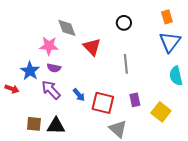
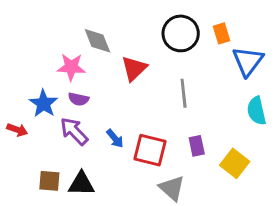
orange rectangle: (167, 17) -> (221, 33), moved
black circle: (124, 23) -> (181, 33), size x1.6
red triangle: (92, 47) -> (134, 69), turned 30

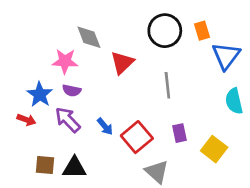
red arrow: (17, 130) -> (26, 120), moved
red square: (150, 150) -> (137, 137), turned 36

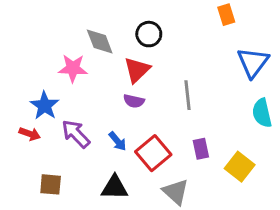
black circle: (165, 31) -> (149, 34), moved, size x0.7
orange rectangle: (202, 31) -> (226, 15), moved
purple semicircle: (72, 90) -> (134, 101), moved
black triangle: (74, 168) -> (115, 187), moved

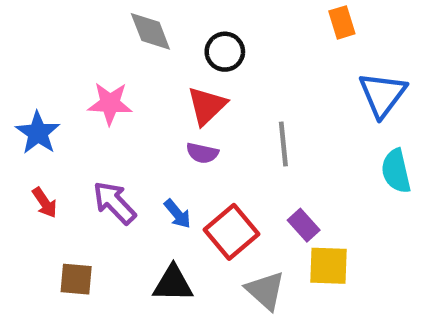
gray diamond: (100, 42) -> (150, 31), moved
blue star: (45, 106) -> (38, 133), moved
red arrow: (30, 134) -> (45, 203), turned 36
purple rectangle: (201, 149) -> (304, 225), turned -30
yellow square: (240, 167) -> (328, 266), moved, turned -36

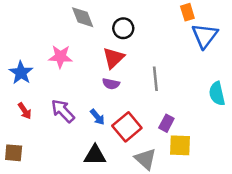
blue triangle: (382, 94) -> (205, 36), moved
purple rectangle: (304, 225) -> (166, 123), turned 70
brown square: (76, 279) -> (14, 153), moved

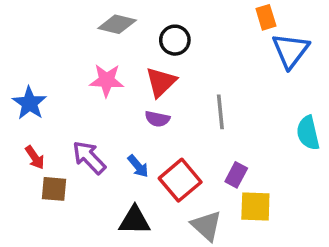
gray diamond: (83, 17) -> (117, 24), turned -55
pink star: (60, 57) -> (107, 80), moved
brown square: (14, 153) -> (54, 189), moved

